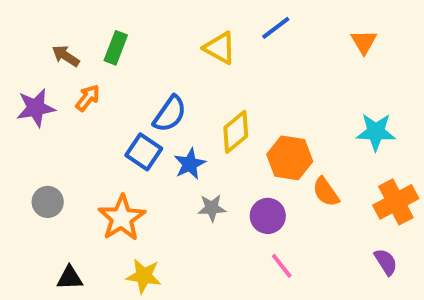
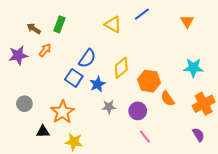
black triangle: (70, 278) -> (43, 132), moved

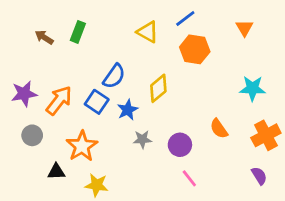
orange arrow: (45, 50) -> (59, 100), moved, size x1.6
purple star: (18, 55) -> (24, 94), moved
orange hexagon: (149, 81) -> (195, 49), moved

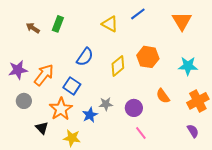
orange triangle: (244, 28) -> (182, 21), size x1.5
orange hexagon: (195, 49) -> (148, 57), moved
blue square: (97, 102) -> (72, 86), moved
blue star: (128, 110) -> (90, 115), moved
black triangle: (56, 172) -> (42, 128), turned 48

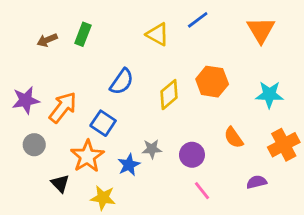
brown arrow: (33, 28) -> (47, 40), turned -56
purple semicircle: (193, 131) -> (257, 182), moved, turned -72

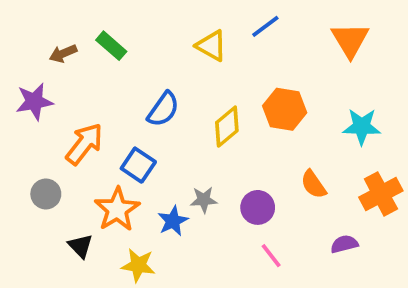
green rectangle: (83, 34) -> (111, 46), turned -70
purple star: (26, 100) -> (34, 102), moved

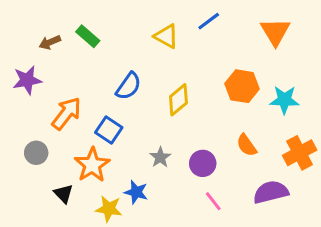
orange hexagon: (285, 109) -> (242, 86), moved
gray star: (204, 200) -> (160, 157), turned -30
blue star: (173, 221) -> (136, 192), moved, turned -30
purple semicircle: (344, 244) -> (271, 192), size x1.6

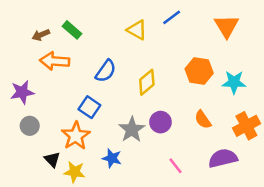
purple star: (27, 80) -> (22, 92), moved
orange arrow: (66, 113) -> (55, 61), moved, turned -124
gray star: (160, 157) -> (132, 130), size x1.5
purple circle: (203, 163) -> (160, 122), moved
yellow star: (109, 209) -> (75, 172), moved

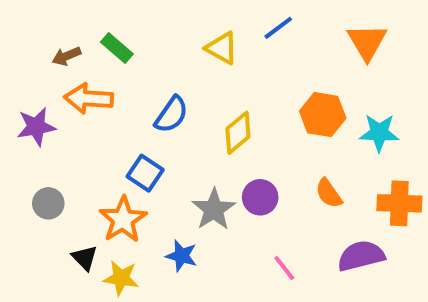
purple star: (22, 92) -> (36, 127), moved
orange cross: (246, 126) -> (399, 203), turned 30

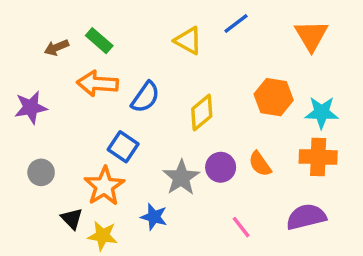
orange arrow: (89, 98) -> (97, 83), moved
orange semicircle: (329, 193) -> (260, 164), moved
orange cross: (399, 203) -> (318, 157), moved

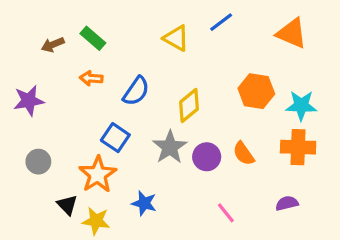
orange triangle: (311, 36) -> (292, 33), turned -36
orange arrow: (97, 83) -> (91, 78), size x0.6
gray star: (181, 178) -> (170, 147), moved
purple semicircle: (306, 217) -> (287, 203), size x0.6

